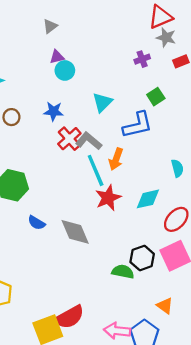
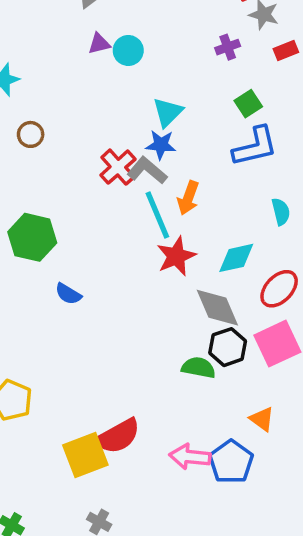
cyan circle: (65, 70) -> (128, 50), moved
blue star: (54, 111) -> (161, 145), moved
blue L-shape: (138, 125) -> (255, 146), moved
gray diamond: (75, 232) -> (217, 308), moved

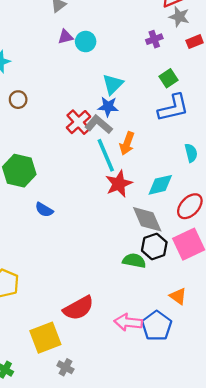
yellow square: (85, 455) -> (45, 338), moved

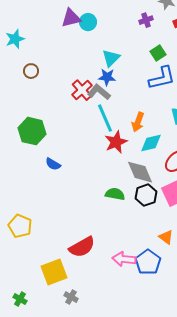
purple triangle: (65, 37) -> (71, 18), size x1.5
orange arrow: (127, 143) -> (138, 122), moved
green semicircle: (134, 261) -> (115, 194), moved

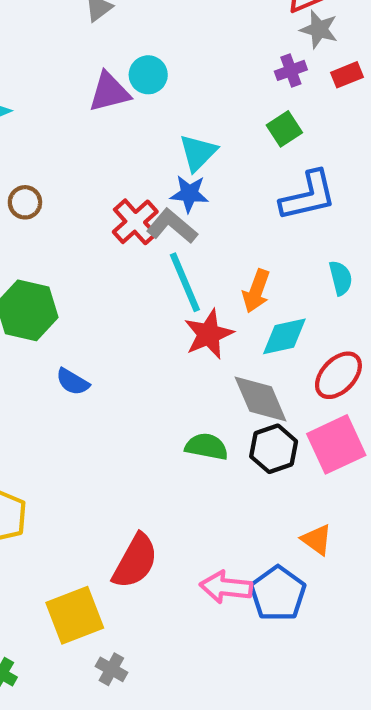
purple triangle: (71, 18) -> (109, 92), moved
purple cross: (146, 20) -> (291, 70), moved
green square: (158, 53) -> (284, 129), moved
brown circle: (31, 71) -> (25, 202), moved
red semicircle: (82, 247) -> (135, 561), turned -32

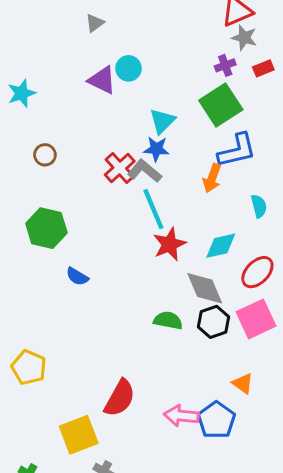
purple triangle: (109, 92) -> (102, 80), turned 40
green square: (284, 129) -> (221, 105), size x1.8
orange arrow: (256, 291) -> (212, 178), moved

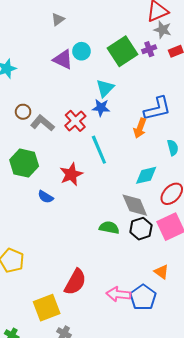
green square: (221, 105) -> (123, 51), moved
gray L-shape: (145, 171) -> (43, 123), moved
red star: (170, 244) -> (71, 174), moved

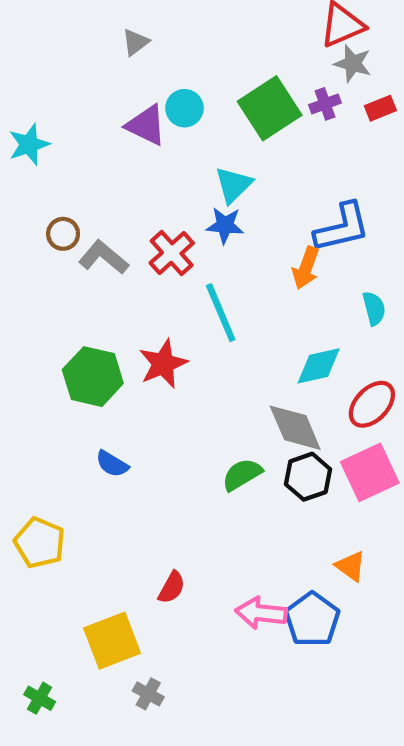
green hexagon: (24, 163) -> (93, 377), moved
blue semicircle: (46, 197) -> (112, 464), moved
green semicircle: (109, 228) -> (242, 475), turned -42
red semicircle: (75, 282) -> (172, 587), size x0.6

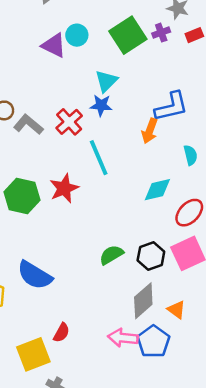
gray diamond: (295, 428) -> (143, 301), moved, turned 72
blue semicircle: (112, 464) -> (35, 275), moved, size x1.8
red semicircle: (172, 587) -> (62, 333), moved

